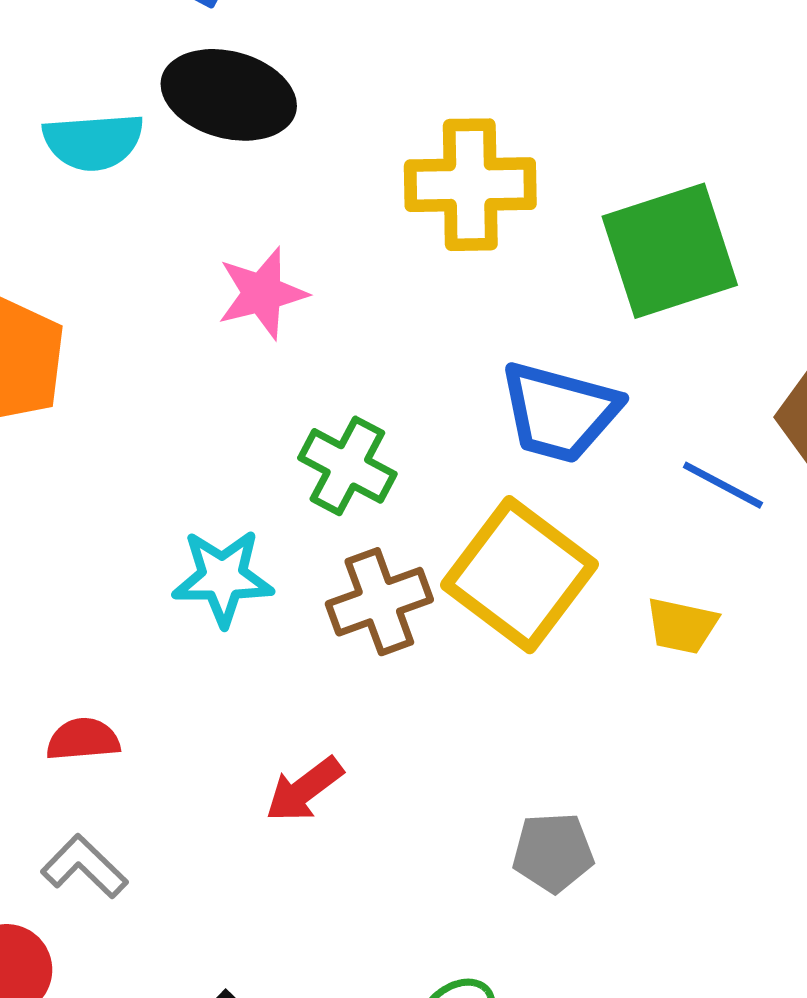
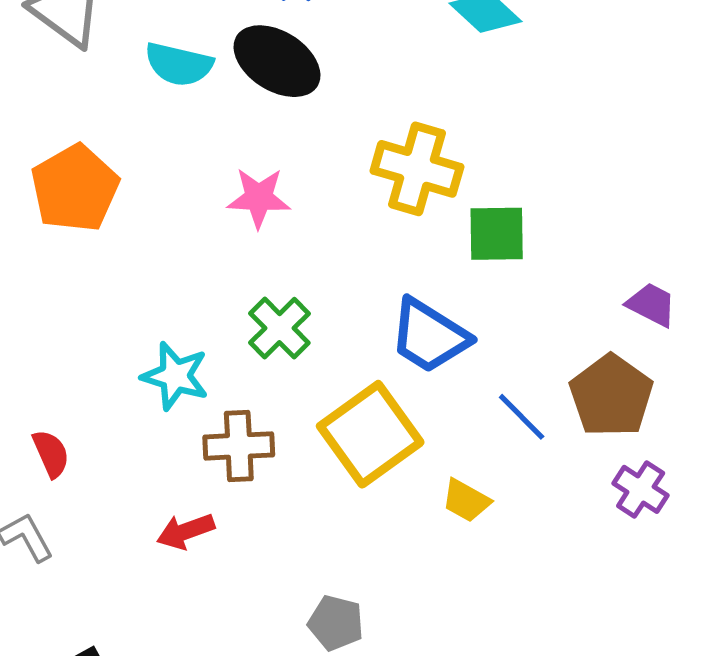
green square: (670, 251) -> (497, 234), moved, size x0.7
brown cross: (379, 602) -> (239, 446), moved
red semicircle: (83, 739) -> (51, 454), turned 54

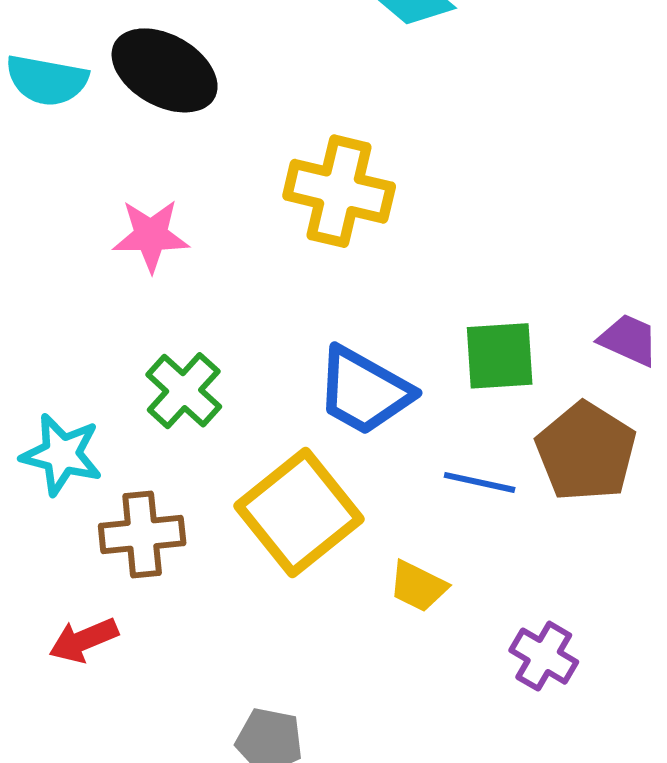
green square: (497, 234) -> (500, 356), moved
blue line: (522, 417) -> (480, 482), turned -30
purple cross: (641, 489) -> (544, 656), moved

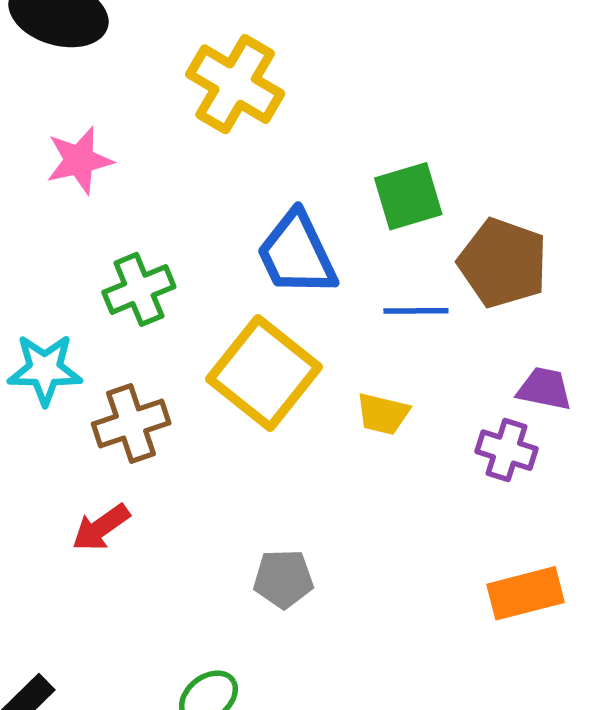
yellow cross: (339, 191) -> (235, 84), turned 30
purple trapezoid: (629, 340) -> (544, 389), moved
green cross: (184, 391) -> (139, 289), turned 38
blue trapezoid: (364, 391) -> (297, 254), turned 48

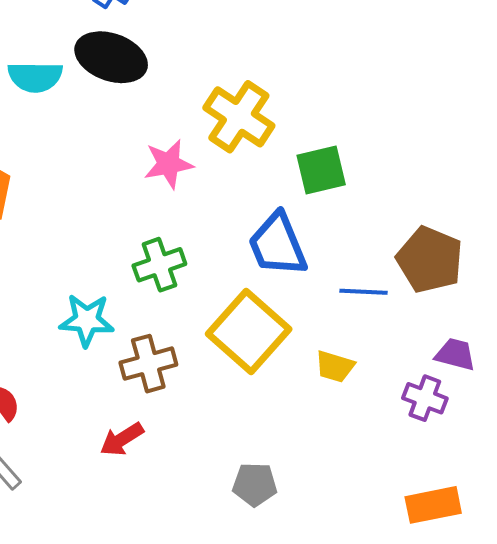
pink star: (79, 160) -> (169, 164), moved
green square: (408, 196) -> (321, 170), moved

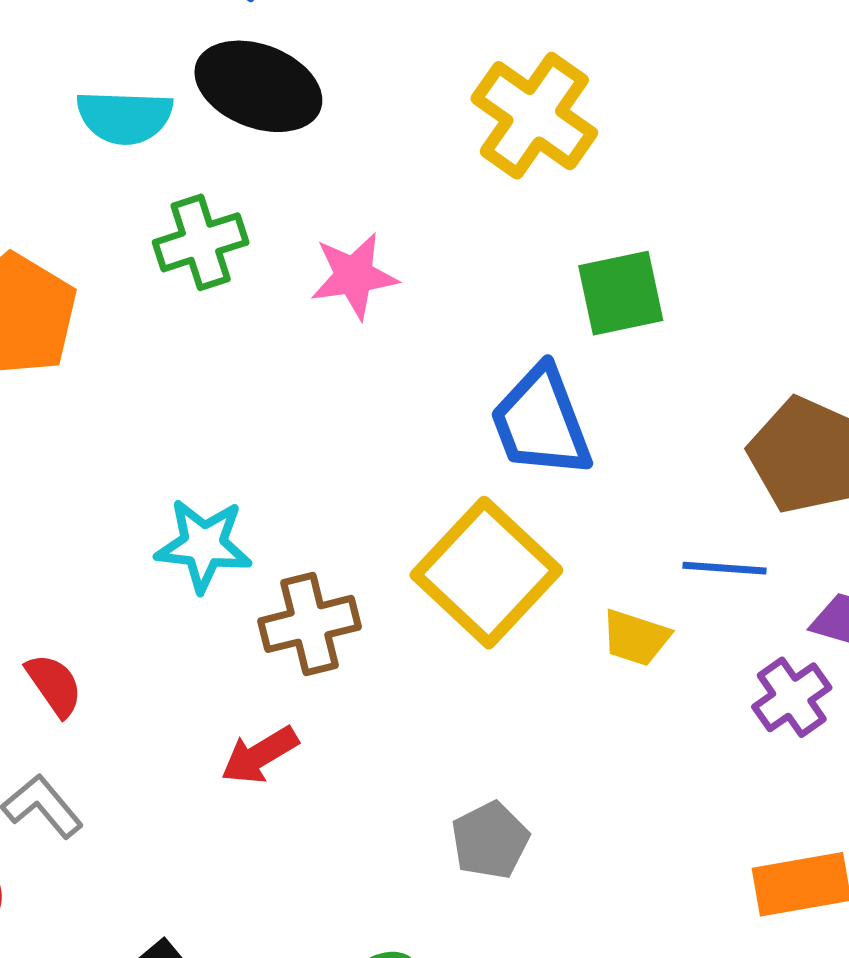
yellow cross: (239, 117) -> (534, 116), moved
green cross: (159, 265) -> (201, 242), moved
blue line: (363, 292) -> (724, 568), moved
purple cross: (425, 398) -> (792, 697), turned 33
gray pentagon: (255, 484) -> (490, 840), turned -30

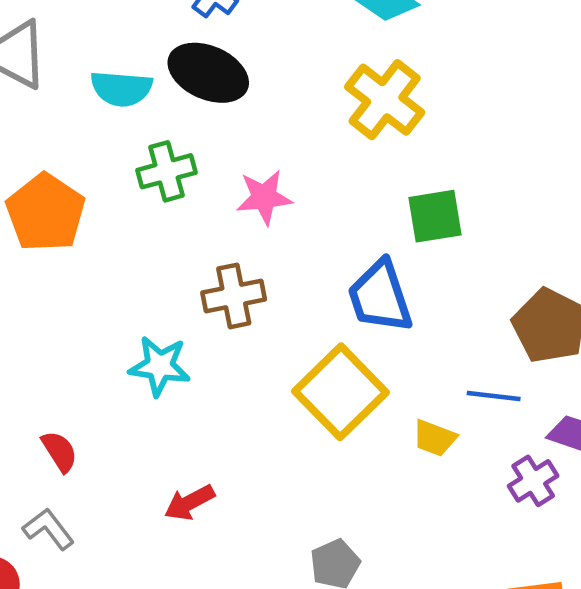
brown cross: (310, 624) -> (234, 296), moved

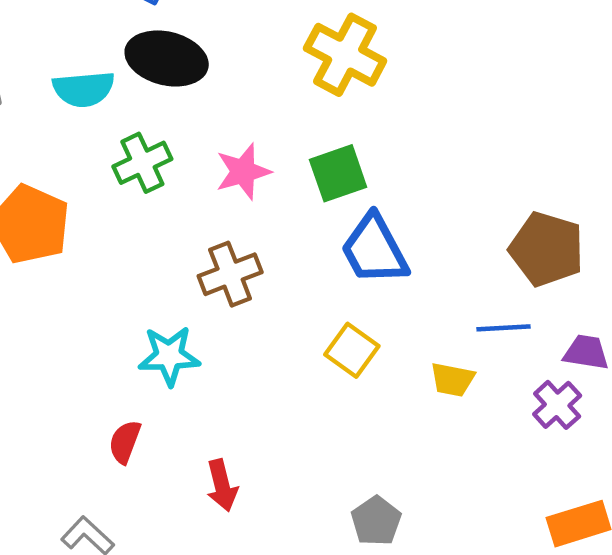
green square: (435, 216) -> (338, 173), moved
yellow square: (341, 392) -> (352, 350), size x0.6
red semicircle: (60, 451) -> (125, 442), moved, turned -117
red arrow: (189, 503) -> (222, 485), turned -66

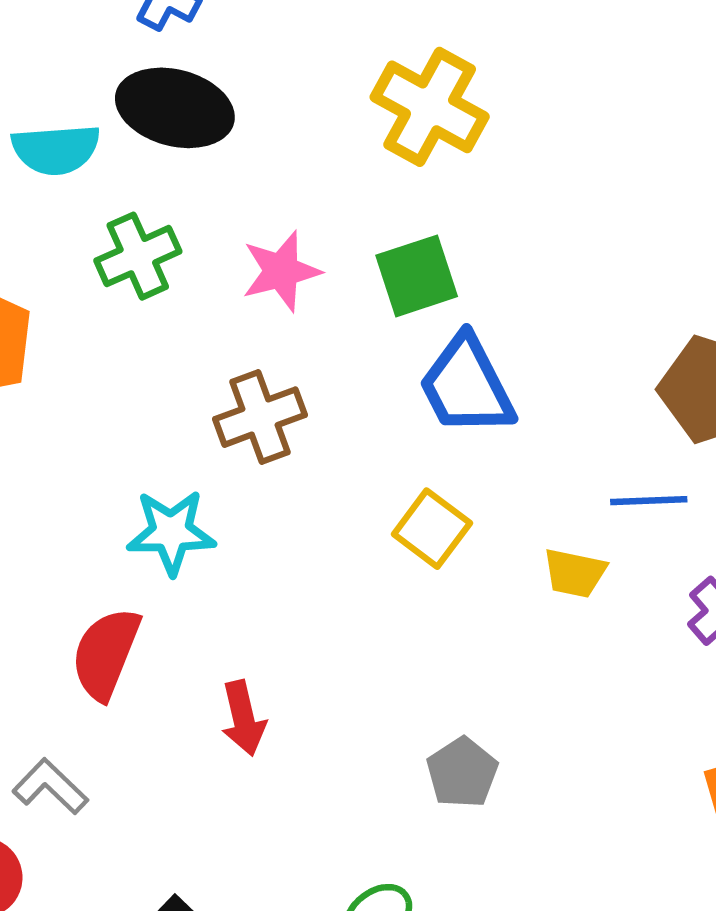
red semicircle: (125, 442) -> (106, 654), size x1.5

